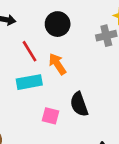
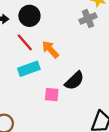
black circle: (58, 24) -> (29, 16), moved
black semicircle: (79, 104) -> (74, 81), turned -105

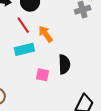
black semicircle: (74, 81) -> (64, 64), turned -54

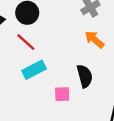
orange arrow: (46, 34) -> (94, 39), moved

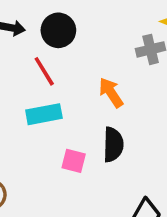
orange arrow: (94, 39) -> (111, 93), moved

